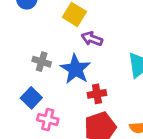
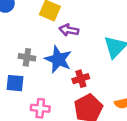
blue square: (31, 98) -> (15, 83), moved, turned -30

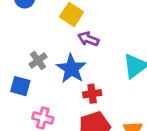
gray cross: (27, 57) -> (38, 60), turned 35

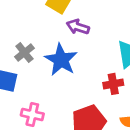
red cross: (92, 94) -> (113, 84), moved

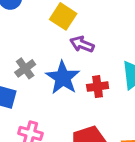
red cross: (113, 84) -> (98, 87), moved

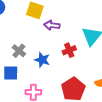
blue star: (63, 78) -> (42, 60), moved, size x0.7

